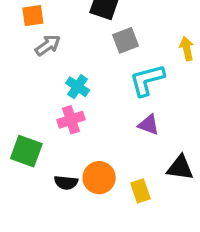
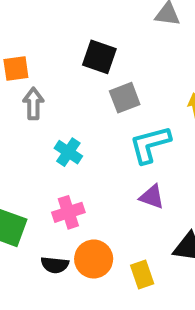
gray arrow: (48, 45) -> (33, 104), turned -55
pink cross: (71, 120) -> (68, 212), moved

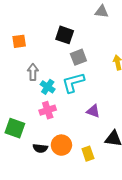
gray arrow: (33, 104) -> (33, 72), moved
cyan L-shape: (150, 144) -> (73, 83), moved
pink cross: (68, 212) -> (48, 110), moved

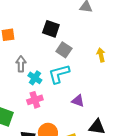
gray square: (78, 57) -> (64, 50), turned -35

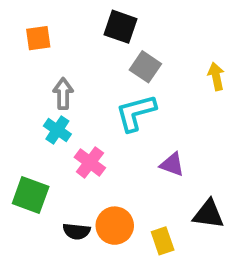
cyan cross: (35, 78) -> (57, 130), moved
pink cross: (35, 100) -> (90, 162), turned -35

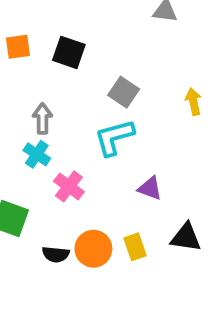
black square: (121, 27) -> (69, 52), moved
orange square: (38, 38) -> (18, 47), moved
yellow rectangle: (163, 241) -> (135, 247), moved

